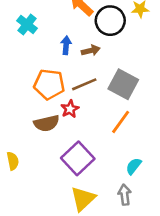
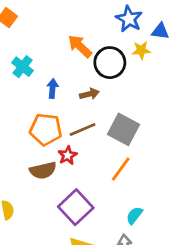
blue arrow: (66, 45) -> (53, 88), moved

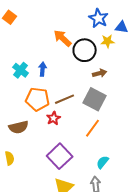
cyan cross: (23, 67) -> (21, 70), moved
brown arrow: (89, 94) -> (100, 73), moved
brown semicircle: (43, 170) -> (19, 127), moved

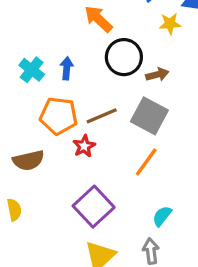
black circle: (85, 50) -> (124, 57), moved

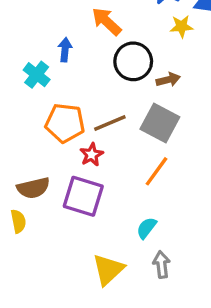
blue arrow: (67, 68) -> (65, 50), moved
brown semicircle: (28, 160) -> (33, 188), moved
purple square: (94, 207) -> (83, 196), moved, turned -30
cyan semicircle: (162, 216) -> (147, 228), moved

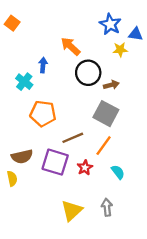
brown line: (110, 123) -> (73, 138), moved
red star: (92, 155) -> (85, 168), moved
cyan semicircle: (147, 228) -> (118, 172), moved, turned 104

